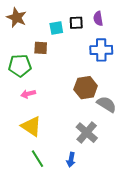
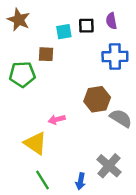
pink arrow: (28, 94) -> (57, 119), moved
gray cross: (87, 133) -> (109, 166), moved

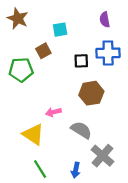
black square: (86, 26) -> (81, 61), moved
brown square: (46, 54) -> (43, 51), turned -32
gray semicircle: (121, 118) -> (81, 130), moved

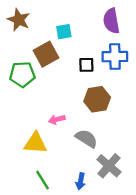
purple semicircle: (105, 20) -> (111, 21), size x1.5
brown square: (43, 51) -> (46, 54), size x1.5
yellow triangle: (33, 134) -> (35, 143), turned -30

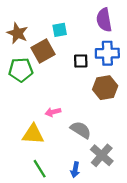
brown star: (19, 20) -> (17, 33), moved
brown hexagon: (97, 99) -> (105, 88), moved

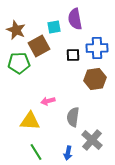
purple semicircle: (104, 20) -> (75, 19), moved
gray semicircle: (81, 130) -> (73, 117), turned -114

